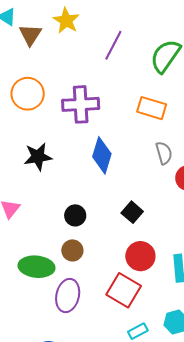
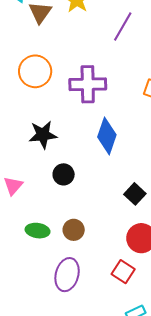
black circle: (75, 215) -> (64, 174), moved
green ellipse: (37, 267) -> (38, 231), moved, size x0.7
red square: (124, 290) -> (123, 272), size x0.7

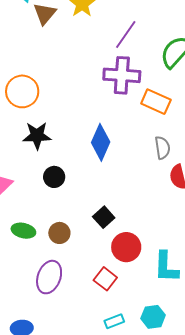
orange circle: (35, 71) -> (22, 91), moved
purple cross: (88, 84) -> (122, 75), moved
black square: (135, 194) -> (104, 217), moved

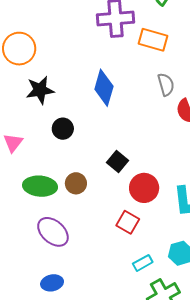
green ellipse: (23, 231) -> (40, 186), size x1.4
purple ellipse: (49, 277) -> (53, 232), moved, turned -60

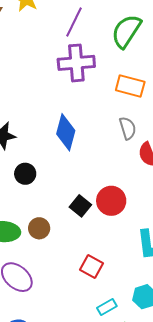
orange rectangle: (153, 40) -> (130, 86), moved
red circle: (144, 188) -> (111, 201), moved

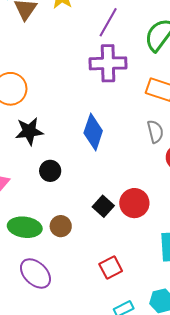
red square: (91, 266) -> (111, 267), turned 30

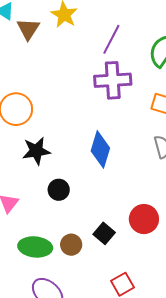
black square: (103, 206) -> (104, 233), moved

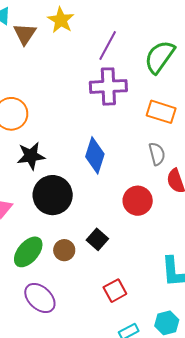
black circle: (59, 190) -> (53, 195), size x1.8
red circle: (144, 219) -> (138, 201), moved
green ellipse: (35, 247) -> (28, 252), turned -56

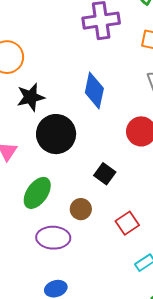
brown circle: (64, 250) -> (81, 209), moved
purple ellipse: (40, 298) -> (53, 238), turned -36

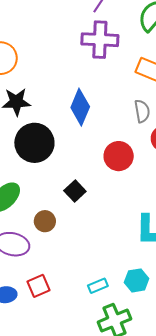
red square: (127, 223) -> (39, 286), moved

